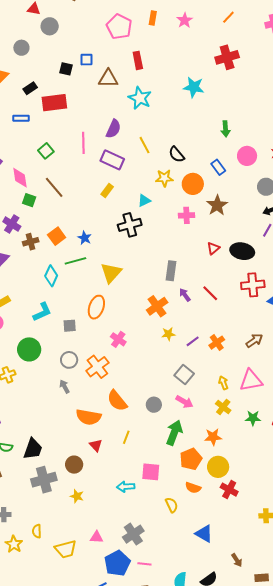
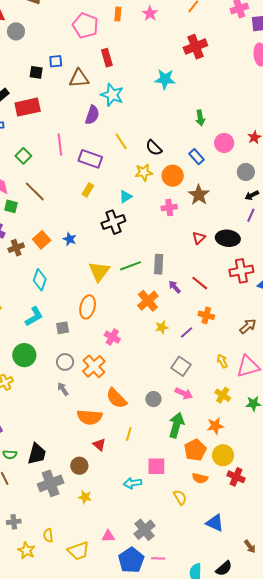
purple semicircle: (113, 129) -> (92, 115), moved
green line: (75, 261) -> (130, 266), moved
orange cross: (217, 343) -> (206, 315), moved, turned -35
yellow arrow: (223, 383) -> (222, 361), moved

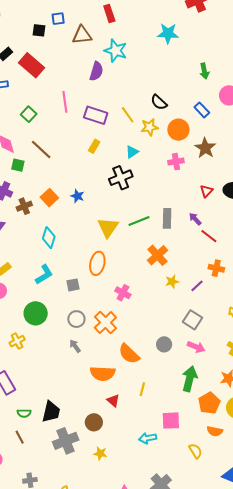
red rectangle: (28, 107) -> (31, 65), turned 55
yellow line: (121, 141) -> (128, 115), moved
purple arrow: (175, 287) -> (195, 219), moved
gray circle: (153, 399) -> (164, 344), moved

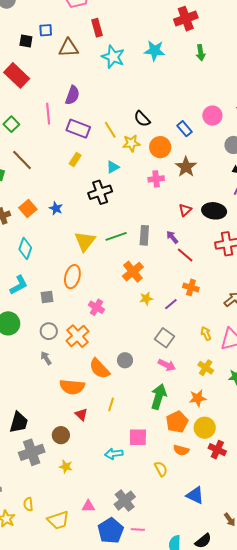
cyan star: (116, 51) -> (113, 57), moved
purple semicircle: (96, 71) -> (72, 95), moved
green arrow: (204, 71) -> (201, 53), moved
gray circle: (164, 344) -> (125, 360), moved

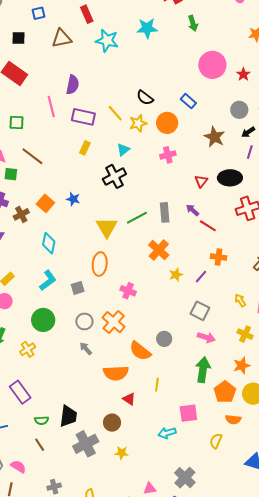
blue square: (46, 30) -> (38, 13), moved
pink circle: (212, 116) -> (212, 65), moved, size x1.4
green square: (11, 124) -> (17, 122), turned -35
brown star: (186, 167) -> (214, 137), moved
yellow semicircle: (161, 469) -> (216, 441), turned -119

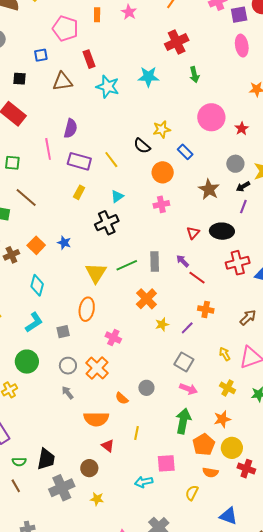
yellow star: (138, 123) -> (162, 129), moved
orange semicircle: (140, 351) -> (122, 398), size x0.6

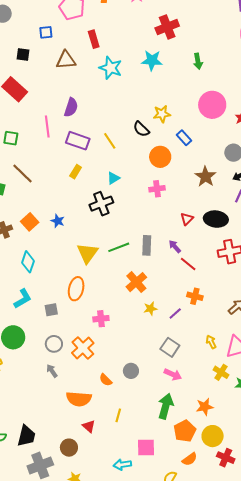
red cross: (177, 42) -> (167, 27), moved
pink cross: (113, 338) -> (101, 319), turned -35
yellow cross: (228, 388) -> (221, 372), moved
orange semicircle: (210, 472) -> (190, 459), turned -49

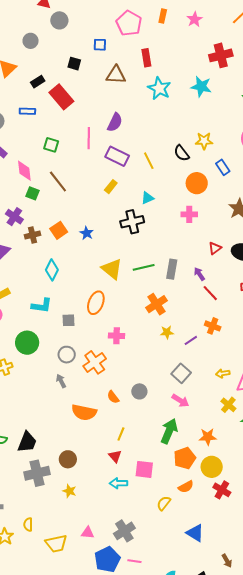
yellow triangle: (87, 253) -> (112, 269), turned -35
cyan L-shape: (23, 299) -> (42, 306), turned 30
yellow arrow: (211, 342) -> (223, 373), turned -80
red triangle: (89, 426) -> (115, 456), moved

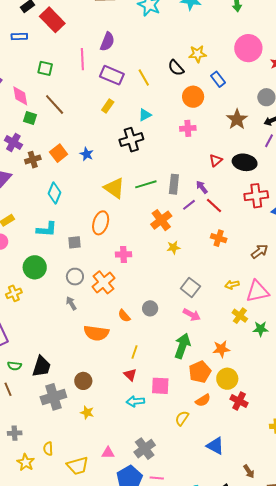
purple line: (191, 340) -> (189, 205), moved

